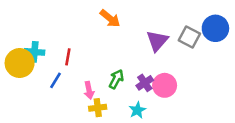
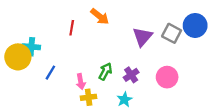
red line: (68, 57) -> (72, 28), moved
pink circle: (165, 85) -> (167, 77), moved

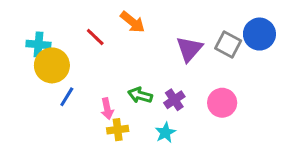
red line: (72, 28) -> (95, 37), turned -56
cyan cross: (31, 47) -> (38, 44), moved
yellow circle: (18, 57) -> (52, 65), moved
green arrow: (105, 71) -> (140, 95), turned -102

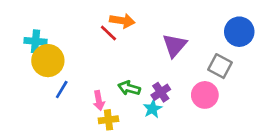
orange arrow: (133, 22) -> (122, 21), turned -30
red line: (95, 37) -> (108, 33), moved
gray square: (228, 44) -> (220, 66), moved
cyan star: (165, 133) -> (153, 109), moved

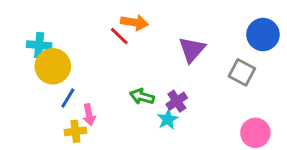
pink circle: (205, 95) -> (255, 133), moved
pink arrow: (99, 100) -> (89, 115), moved
yellow cross: (108, 120) -> (75, 131), moved

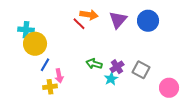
blue circle: (263, 35) -> (148, 21), moved
purple triangle: (192, 50) -> (118, 20), moved
gray square: (242, 72) -> (141, 70), moved

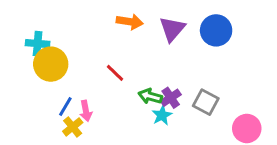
red line: (79, 24) -> (115, 73), moved
green arrow: (94, 64) -> (150, 96), moved
blue line: (45, 65) -> (65, 107), moved
yellow cross: (50, 87) -> (73, 127), turned -32

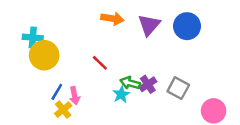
cyan star: (162, 115) -> (121, 94), moved

